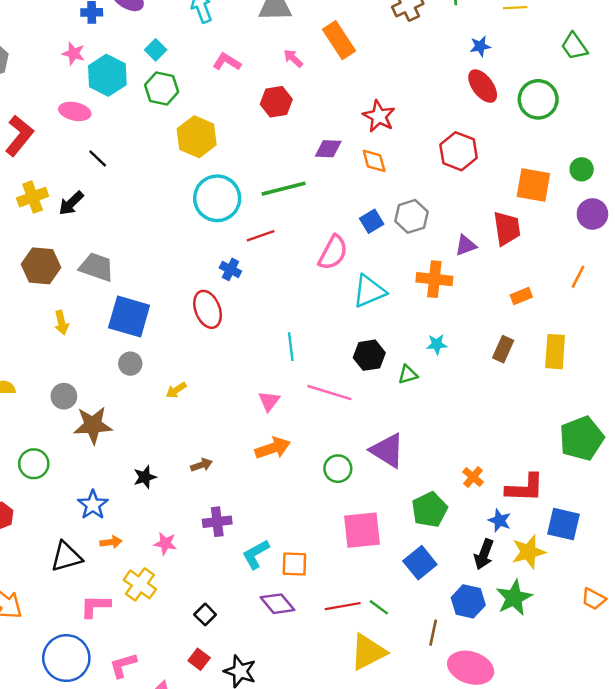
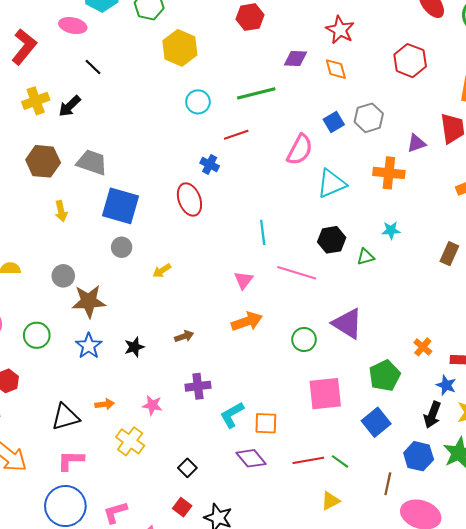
cyan circle: (217, 198) -> (198, 102), size x0.6
brown rectangle: (503, 349) -> (449, 254), moved
blue star: (93, 505) -> (89, 346), moved
pink L-shape: (95, 606) -> (71, 460), moved
yellow triangle: (368, 652) -> (331, 501), size x0.6

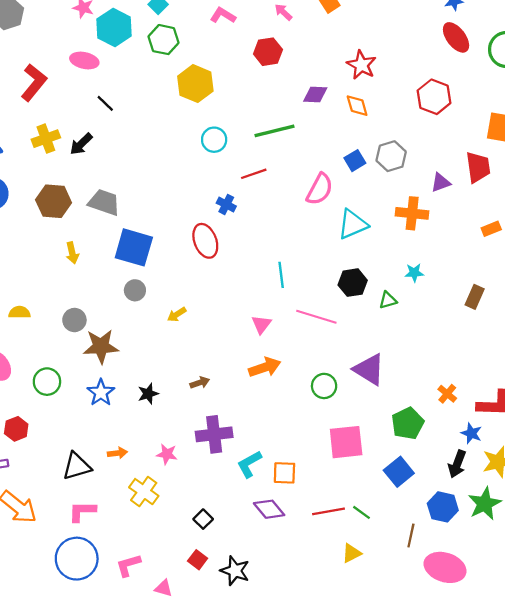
purple cross: (198, 386) -> (214, 434), size x1.4

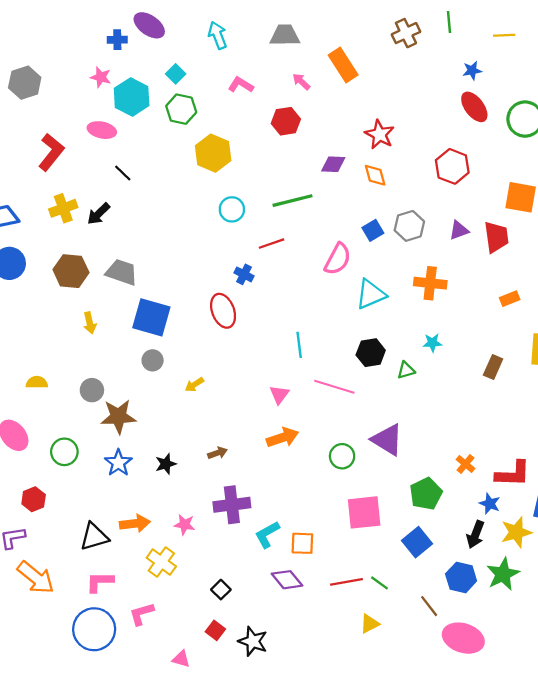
purple triangle: (441, 183) -> (459, 230), moved
orange arrow: (117, 453) -> (135, 523), size x1.5
brown line: (411, 536) -> (429, 606), turned -50
pink L-shape: (128, 565) -> (142, 614), moved

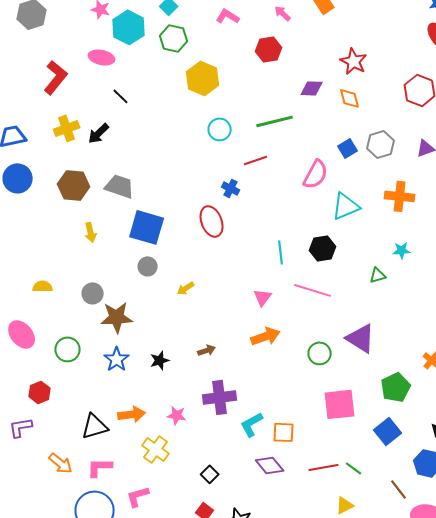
black hexagon: (371, 353) -> (323, 248), moved
orange arrow: (36, 577) -> (61, 463), moved, size x0.7

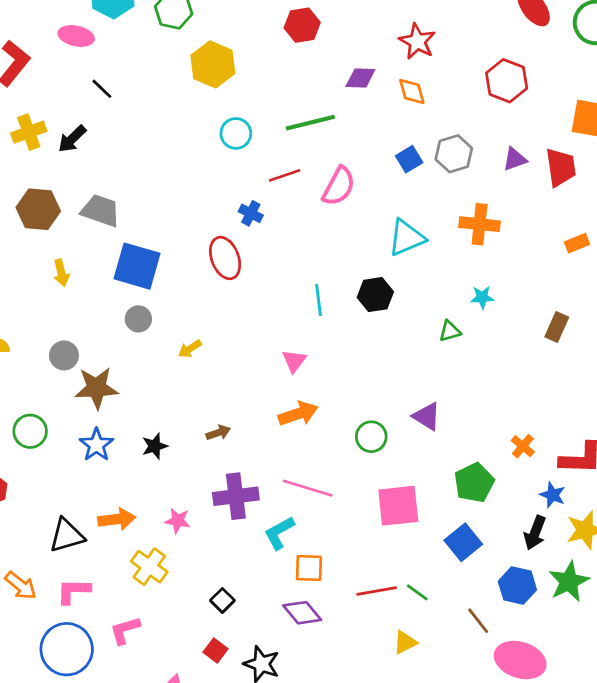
pink semicircle: (316, 174) -> (339, 186), moved
pink line: (313, 290) -> (308, 488), moved
purple triangle: (361, 338) -> (427, 416), size x0.7
orange square: (284, 432) -> (309, 568), moved
purple diamond: (270, 465) -> (302, 613), moved

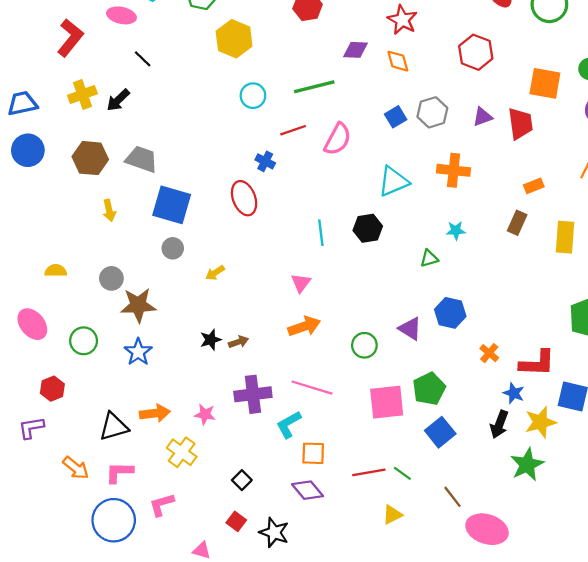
brown rectangle: (557, 327) -> (517, 223), moved
black star: (155, 446) -> (211, 340), moved
green pentagon: (474, 483) -> (429, 389), moved
blue hexagon: (517, 586) -> (450, 313), moved

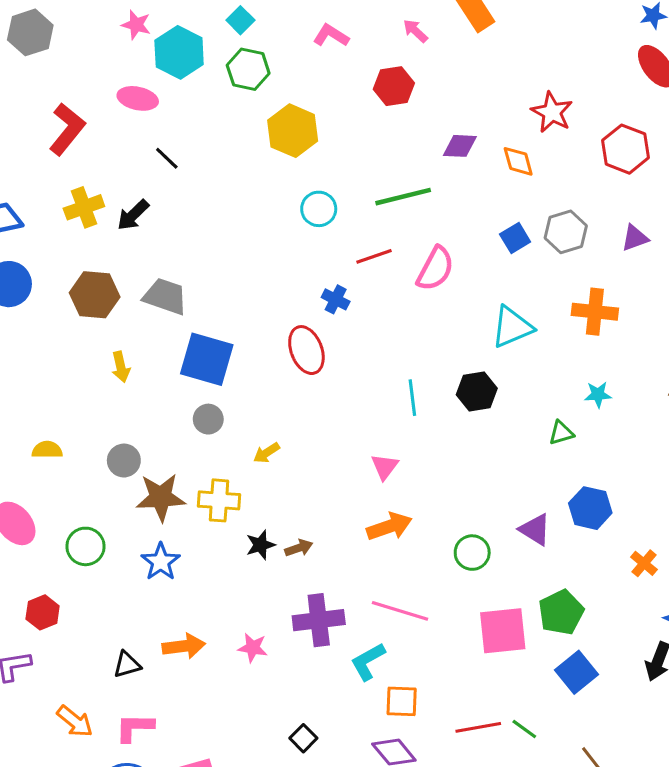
red star: (402, 20) -> (552, 112), moved
black triangle: (114, 427) -> (127, 665), size x0.7
yellow cross: (182, 452) -> (219, 500), moved, turned -32

